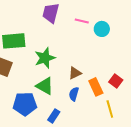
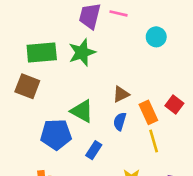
pink line: (82, 21) -> (118, 13), moved
green star: (45, 58) -> (82, 52), moved
yellow line: (110, 109) -> (154, 141), moved

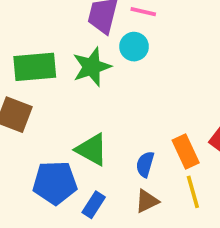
cyan circle: (156, 37) -> (134, 47), moved
brown triangle: (121, 94) -> (147, 201), moved
blue rectangle: (94, 150) -> (94, 205), moved

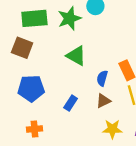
green triangle: (92, 150) -> (76, 56), moved
blue pentagon: (55, 183) -> (31, 88), moved

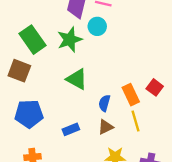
green rectangle: (34, 18) -> (33, 40), turned 60
blue rectangle: (71, 103) -> (71, 129), turned 35

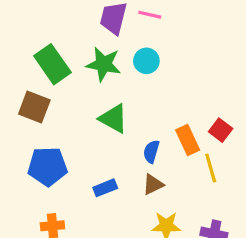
cyan circle: (97, 26) -> (146, 61), moved
green star: (70, 40) -> (104, 64), turned 30
yellow line: (136, 121) -> (211, 168), moved

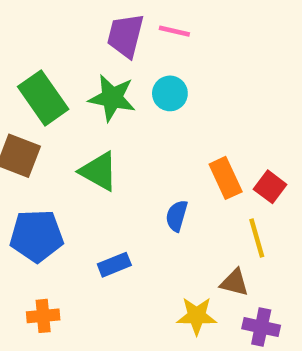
green triangle: (113, 119) -> (99, 171), moved
orange rectangle: (188, 140) -> (226, 178), moved
brown triangle: (153, 184) -> (234, 283), moved, turned 40

